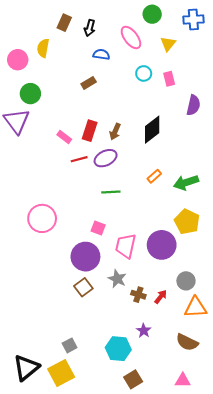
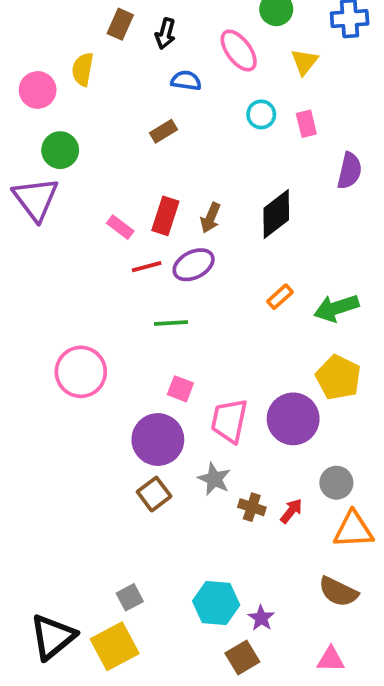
green line: (111, 192) -> (171, 323), moved
purple star: (144, 331) -> (261, 618), moved

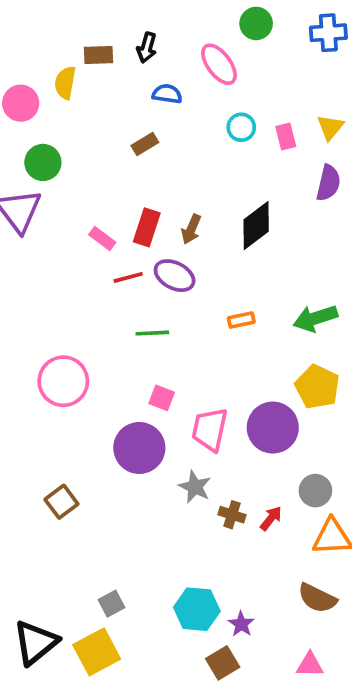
brown rectangle: (120, 24) -> (99, 55), moved, turned 64
yellow triangle: (304, 62) -> (330, 127), moved
purple ellipse: (194, 265) -> (175, 276), turned 54
orange rectangle: (280, 297) -> (241, 320), moved, turned 30
brown square: (154, 494) -> (61, 502), moved

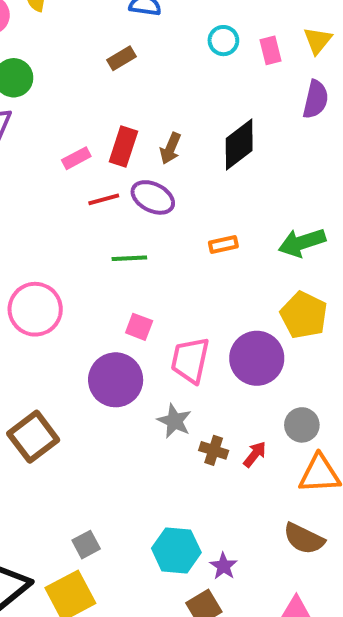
pink rectangle: (102, 238) -> (76, 158), turned -65
brown square: (61, 502) -> (33, 437), size x1.4

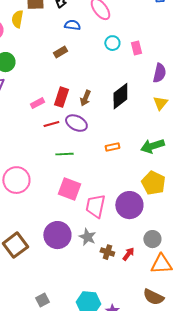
yellow triangle: (318, 41) -> (160, 103), moved
pink square: (139, 327) -> (69, 189), size x1.6
purple circle: (116, 380) -> (57, 235), moved

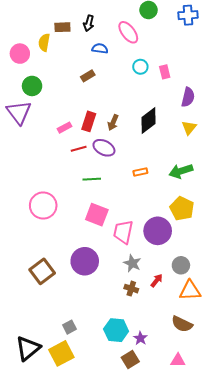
gray star: (87, 237) -> (132, 263), moved
brown cross: (107, 252) -> (131, 289), moved

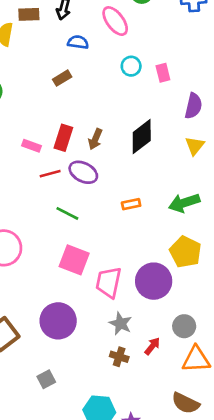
pink rectangle: (64, 128) -> (32, 146), turned 48
green line: (92, 179) -> (67, 213), turned 30
gray square: (70, 327) -> (46, 379), moved

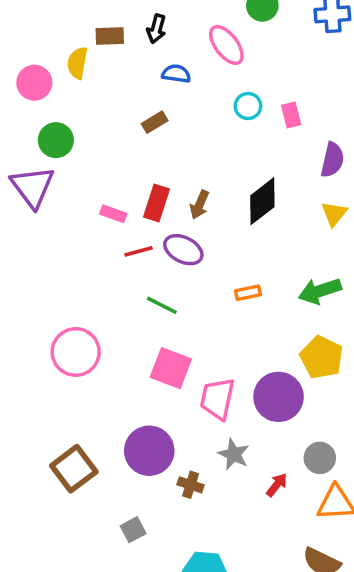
brown cross: (119, 357) -> (191, 485), moved

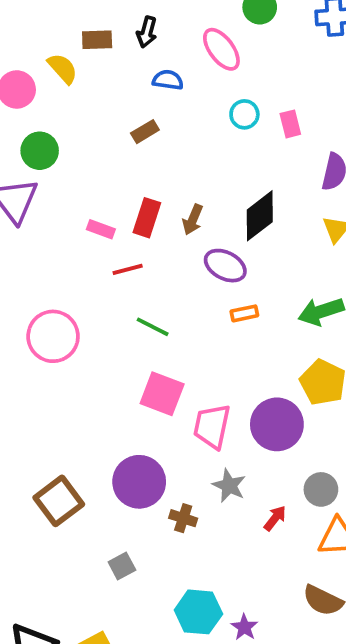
yellow semicircle: (77, 63) -> (63, 68), turned 128
purple ellipse: (183, 250) -> (225, 266), moved
pink circle: (76, 352) -> (53, 336), moved

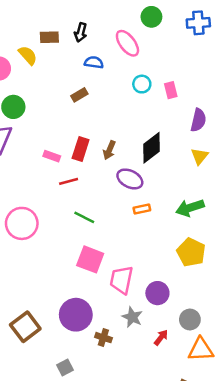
purple circle: (277, 424) -> (157, 293), moved, size x0.7

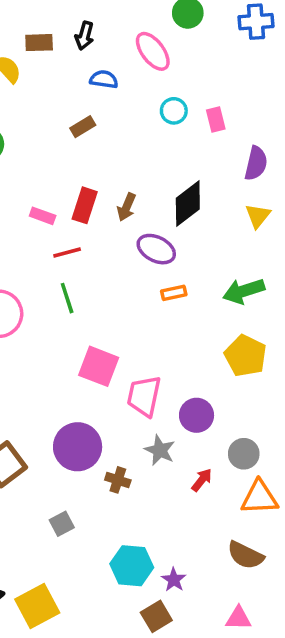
green line: (84, 217) -> (67, 298), moved, turned 45

